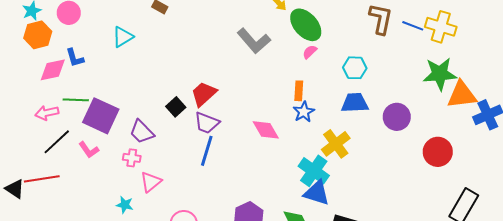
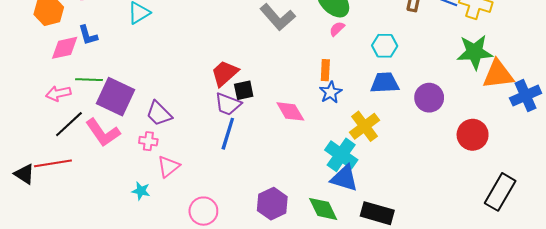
black square: (176, 107) -> (244, 90), moved, turned 30
pink L-shape: (89, 150) -> (103, 133), size x1.6

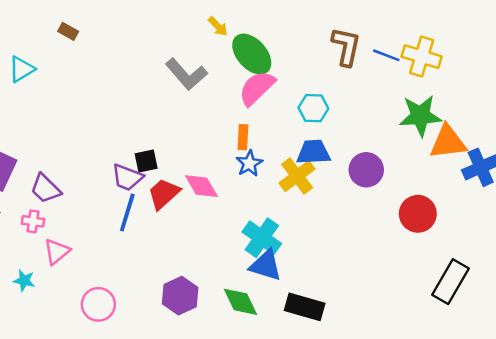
pink semicircle: (337, 29) -> (257, 88), size x2.0
red trapezoid: (225, 73) -> (164, 194), moved
yellow cross: (365, 126) -> (297, 176), moved

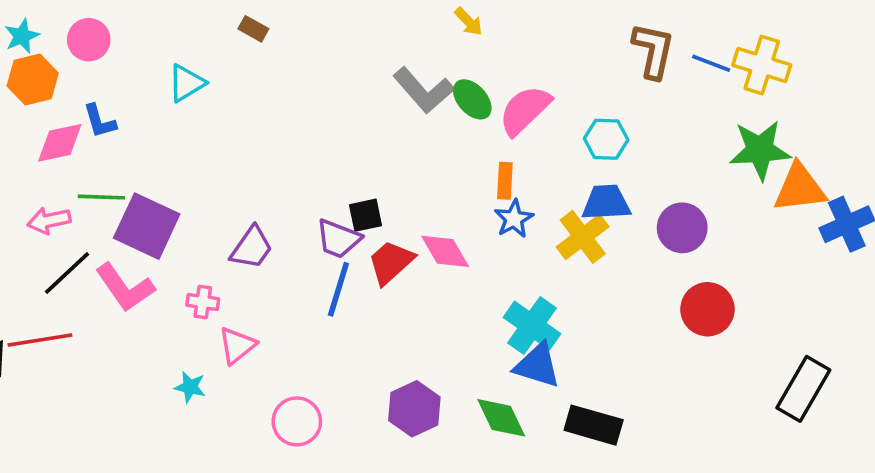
green ellipse: (252, 54) -> (472, 99), moved, size x0.7
purple trapezoid: (46, 189) -> (252, 248), moved, turned -100
red circle: (418, 214) -> (707, 309), moved

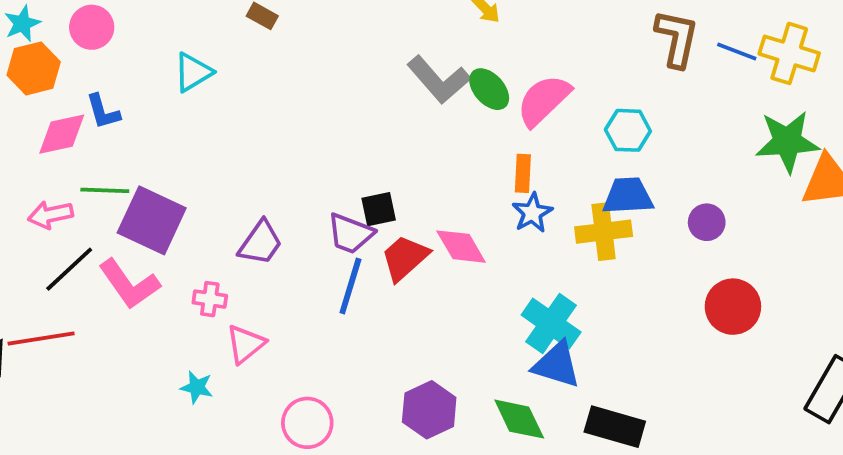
purple circle: (682, 228) -> (707, 222), size x0.7
yellow cross: (583, 237) -> (604, 232), turned 30

